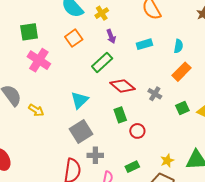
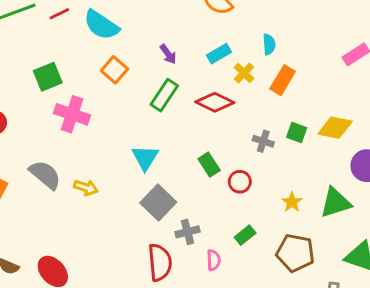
yellow cross: (102, 13) -> (244, 73), moved
red diamond: (122, 86) -> (215, 102), moved
gray cross: (155, 94) -> (263, 141), moved
green square: (182, 108) -> (297, 132), turned -32
yellow star: (167, 161) -> (292, 202), moved

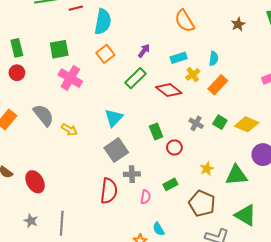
cyan semicircle: (101, 25) -> (103, 22), turned -125
purple arrow: (168, 54) -> (144, 51), turned -120

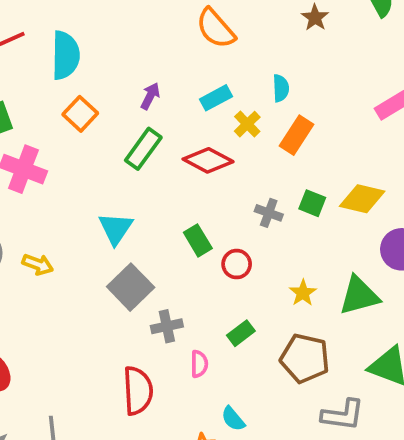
red semicircle: (109, 191) -> (138, 391), moved

